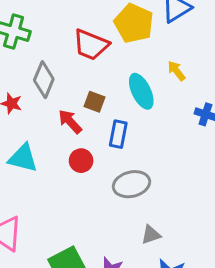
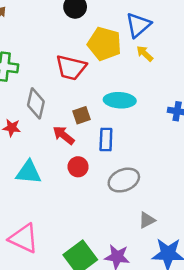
yellow arrow: (176, 71) -> (145, 53), moved
cyan ellipse: (141, 91) -> (120, 100), turned -52
brown square: (94, 102) -> (82, 115), turned -30

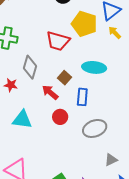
brown square: (82, 115) -> (64, 78), turned -32

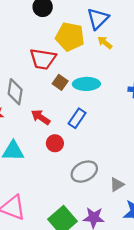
brown square: (64, 78) -> (60, 82), moved
blue rectangle: (82, 97) -> (77, 118), turned 36
gray ellipse: (95, 128) -> (84, 172), moved

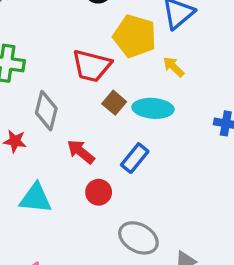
yellow arrow: (105, 43) -> (174, 67), moved
gray ellipse: (84, 172) -> (138, 238), turned 50

